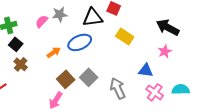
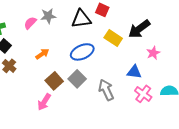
black arrow: (168, 27) -> (139, 29), moved, turned -65
blue ellipse: (80, 42) -> (82, 52), moved

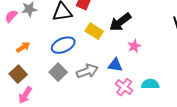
brown square: (54, 81) -> (18, 74), moved
gray arrow: (106, 90) -> (87, 71), moved, turned 95

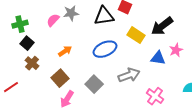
blue triangle: (115, 65) -> (158, 58), moved
gray square: (58, 72) -> (94, 84), moved
pink cross: (124, 87) -> (155, 96), moved

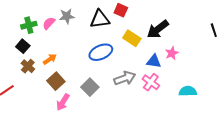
green cross: (20, 24) -> (29, 25), moved
orange arrow: (65, 51) -> (50, 59), moved
pink cross: (155, 96) -> (151, 82), moved

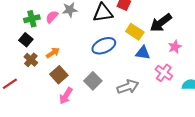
blue triangle: (154, 61) -> (143, 53), moved
gray arrow: (125, 78) -> (128, 87), moved
pink cross: (151, 82) -> (164, 73), moved

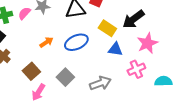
pink star: (175, 47) -> (147, 43), size x1.5
orange arrow: (53, 53) -> (46, 42), moved
pink cross: (164, 73) -> (136, 69), turned 30

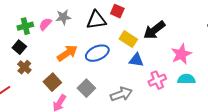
orange arrow: (46, 42) -> (67, 53), size x1.5
pink star: (147, 43) -> (181, 54), moved
cyan semicircle: (163, 81) -> (186, 79), moved

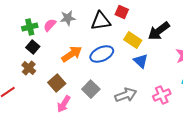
black square: (19, 47) -> (33, 47), moved
blue triangle: (136, 60) -> (141, 61), turned 35
pink cross: (157, 80) -> (162, 95), moved

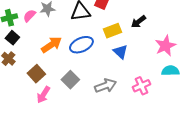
black arrow: (159, 31) -> (138, 22), size x0.7
yellow rectangle: (133, 40) -> (112, 31), turned -54

